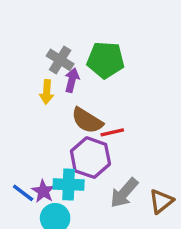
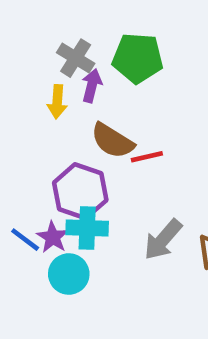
purple hexagon: (90, 158) -> (80, 191), moved

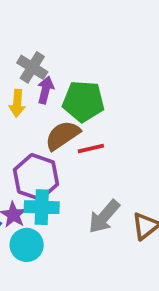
green pentagon: (138, 58) -> (83, 101), moved
brown semicircle: (112, 141) -> (63, 135), turned 114

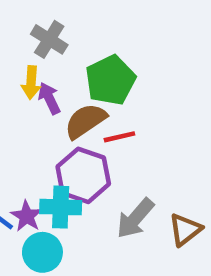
purple arrow: (46, 90) -> (49, 98), moved, turned -40
green pentagon: (83, 101) -> (110, 80), turned -30
purple hexagon: (36, 177) -> (83, 175), moved

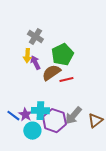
purple hexagon: (83, 175) -> (54, 121), moved

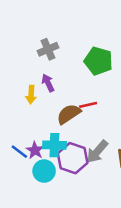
gray cross: (35, 37) -> (48, 49), turned 35
green pentagon: (62, 55) -> (98, 61), moved, turned -30
yellow arrow: (27, 56) -> (31, 95), moved
brown semicircle: (51, 73) -> (69, 114), moved

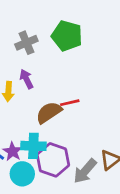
green pentagon: (98, 61) -> (67, 36), moved
gray arrow: (97, 152) -> (85, 171), moved

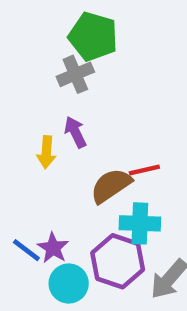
green pentagon: (67, 36) -> (93, 36), moved
cyan cross: (33, 146) -> (140, 223), moved

